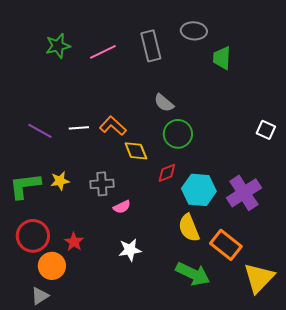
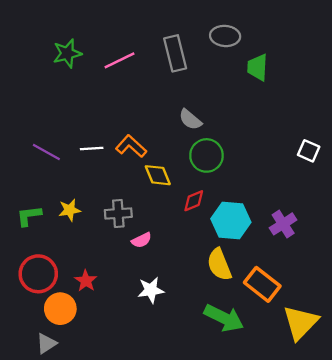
green L-shape: (25, 186) -> (29, 216), size x0.7
purple cross: (244, 193) -> (283, 224), size x0.7

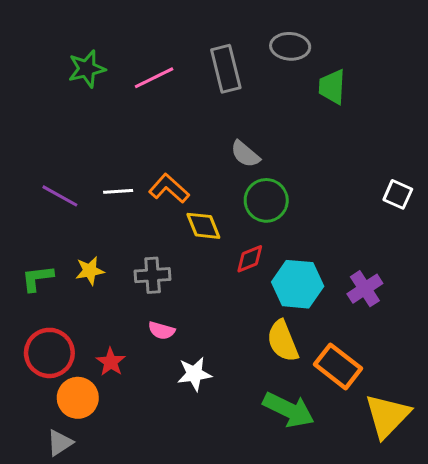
pink semicircle: (142, 240) -> (162, 331), moved, turned 42

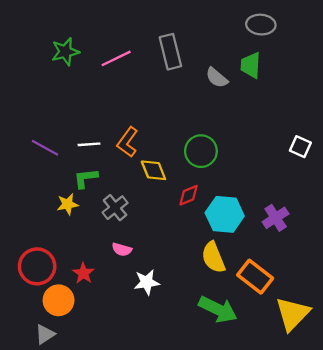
gray ellipse: (290, 46) -> (261, 25), moved
gray semicircle: (245, 154) -> (217, 78), moved
orange L-shape: (169, 188) -> (127, 142), turned -96
gray cross: (153, 275) -> (115, 208), turned -35
green L-shape: (37, 278) -> (86, 178), moved

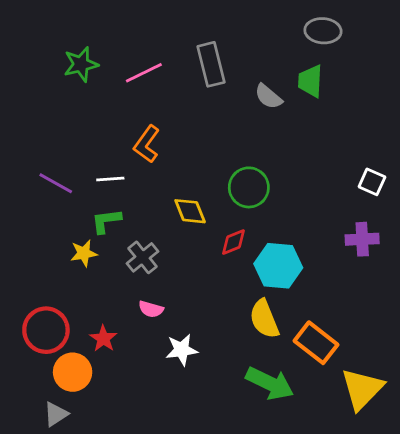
orange L-shape: (127, 142) -> (147, 144), moved
purple cross: (276, 218) -> (362, 239), moved, turned 30

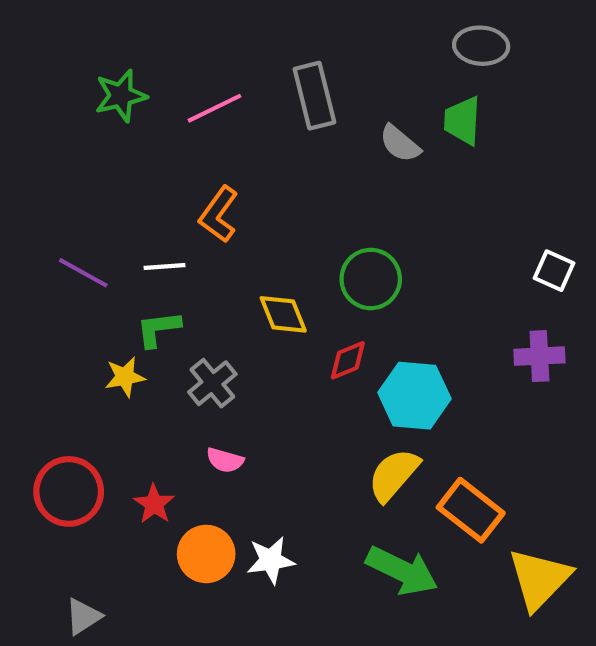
yellow semicircle: (264, 319) -> (394, 475), turned 63
white star: (182, 350) -> (271, 560), moved
orange circle: (73, 372) -> (206, 554), moved

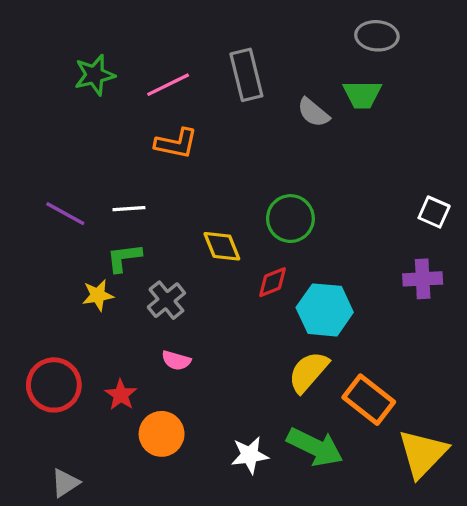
green trapezoid: (462, 121) -> (362, 95), turned -93
orange L-shape: (219, 214) -> (176, 143), moved, turned -114
white star: (271, 560) -> (250, 455), moved

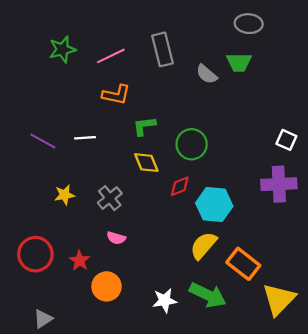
green L-shape: (124, 258) -> (144, 126), moved
purple cross: (423, 279) -> (279, 184), size x1.4

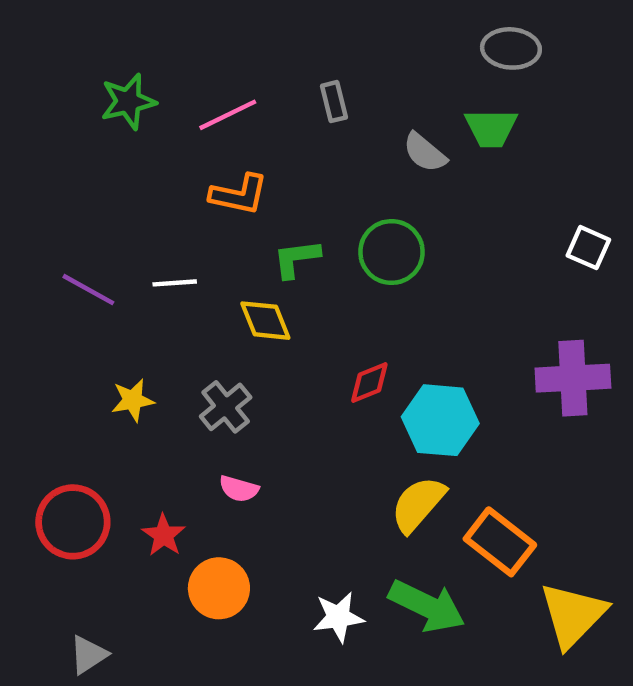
gray rectangle: (163, 49) -> (334, 102), size x0.6
white square: (286, 140) -> (588, 248), moved
green circle: (192, 144) -> (392, 252), moved
yellow diamond: (146, 163) -> (265, 321), moved

